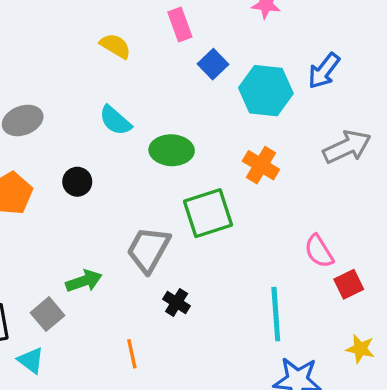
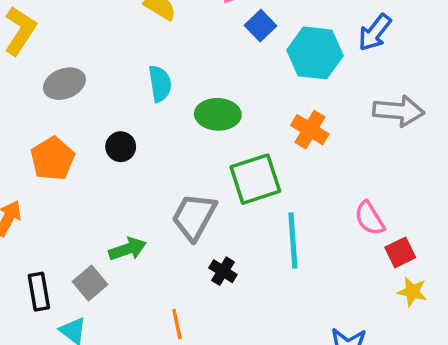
cyan semicircle: (115, 120) -> (160, 84), turned -140
gray arrow: (347, 147) -> (399, 111), turned 30
cyan line: (276, 314) -> (293, 240), moved
yellow star: (360, 349) -> (412, 292), moved

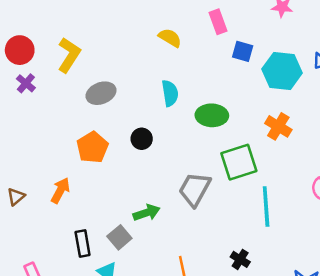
blue square: (260, 26) -> (243, 51), turned -30
black cross: (223, 271) -> (240, 259), moved

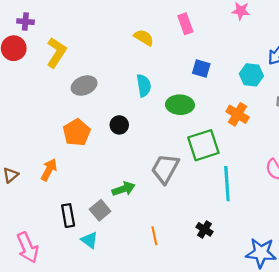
blue square: (243, 51) -> (201, 68), moved
cyan hexagon: (282, 71) -> (251, 75), moved, size x0.7
purple cross: (26, 83) -> (25, 22), moved, turned -35

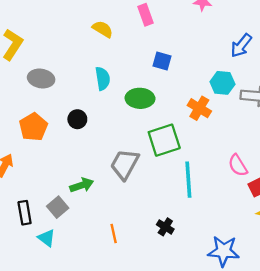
cyan hexagon: (251, 75) -> (222, 83), moved
gray ellipse: (84, 86) -> (41, 79), turned 30

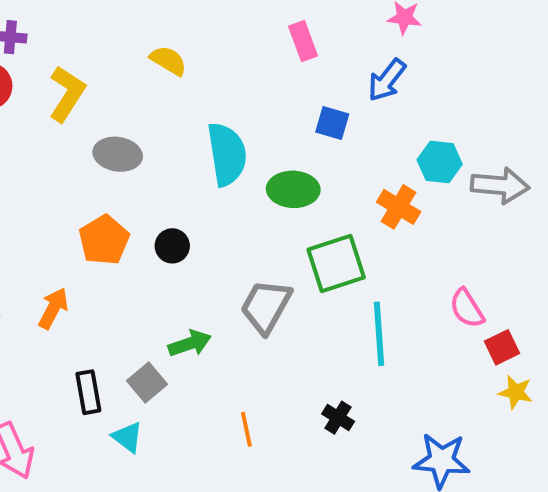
yellow semicircle: (103, 29) -> (168, 61), moved
blue arrow: (241, 46) -> (387, 80), moved
cyan semicircle: (103, 79) -> (227, 154), size x1.5
black circle: (77, 119) -> (172, 246), moved

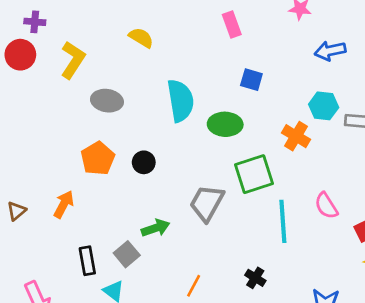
blue arrow: (387, 80) -> (330, 51), moved, turned 40
pink semicircle: (467, 308) -> (326, 206), moved
orange line: (246, 429) -> (194, 286), turned 40

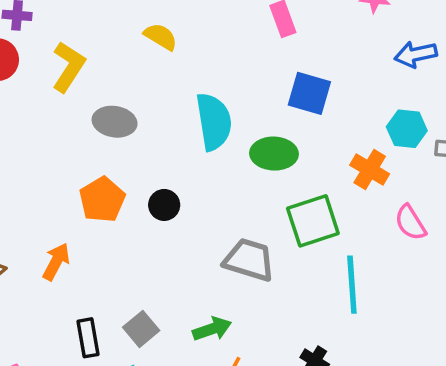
blue square: (251, 80) -> (309, 93), size x1.4
gray trapezoid: (207, 203) -> (249, 260), turned 78
pink semicircle: (326, 206) -> (410, 223), moved
green arrow: (156, 228) -> (212, 329), moved

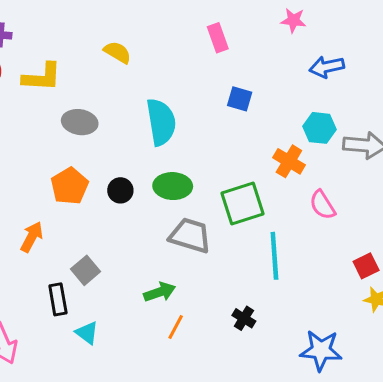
yellow L-shape: (68, 67) -> (42, 77), turned 60
blue square: (309, 93) -> (240, 99), size x0.7
green ellipse: (274, 154) -> (173, 186), moved
gray square: (141, 329) -> (86, 270), moved

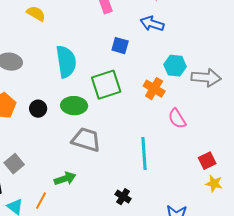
blue arrow: (327, 67) -> (152, 24), moved, turned 30
green square: (242, 203) -> (106, 85), moved
orange line: (176, 327) -> (41, 201), moved

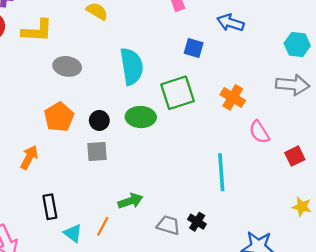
cyan hexagon: (175, 66) -> (297, 45), moved
gray trapezoid: (86, 140) -> (168, 225), moved, size x0.7
red square: (207, 161) -> (295, 156), moved
gray square: (14, 164) -> (97, 152), moved, turned 36

